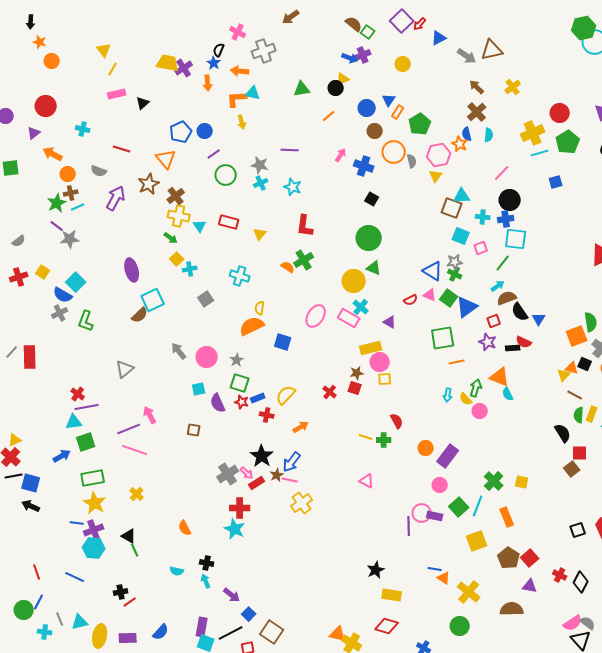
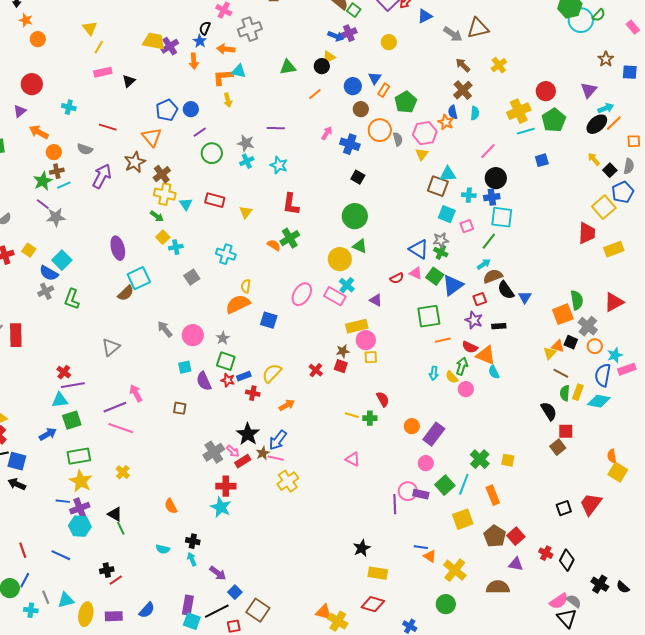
red semicircle: (524, 342) -> (470, 347), moved

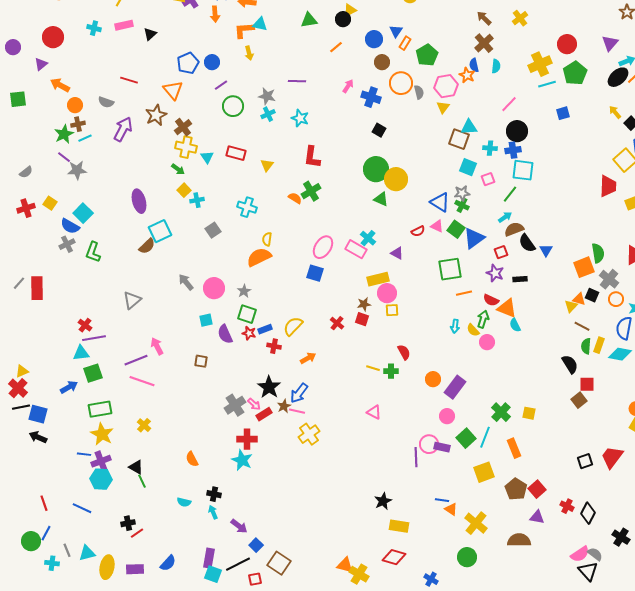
cyan cross: (69, 107) -> (94, 28), moved
yellow circle: (340, 259) -> (396, 179), moved
blue square: (269, 320) -> (315, 273), moved

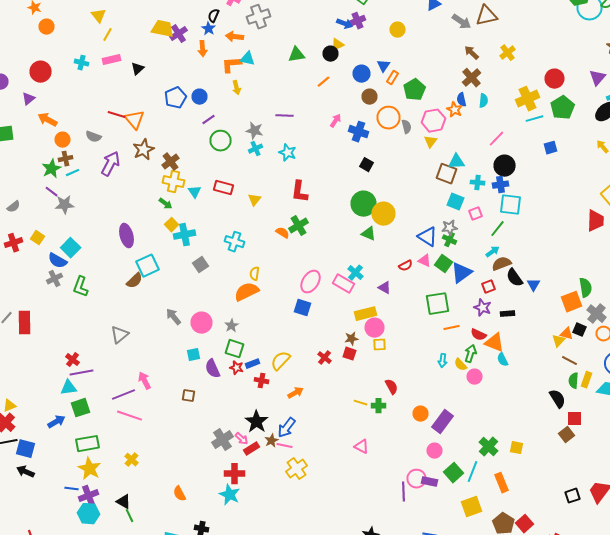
orange triangle: (173, 90) -> (134, 120), moved
cyan cross: (197, 200) -> (184, 235), size x1.5

